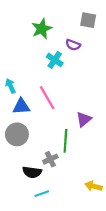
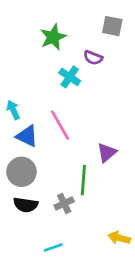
blue triangle: (21, 106) -> (27, 136), turned 30
black semicircle: (32, 172) -> (26, 205), moved

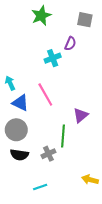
green star: (53, 37) -> (41, 16), moved
purple semicircle: (93, 58) -> (70, 44), turned -88
cyan cross: (70, 77) -> (53, 58), turned 35

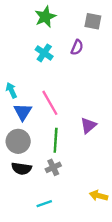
cyan cross: (53, 58) -> (44, 53), moved, turned -35
blue triangle: (20, 103) -> (23, 112), turned 36
green line: (63, 136) -> (56, 140), moved

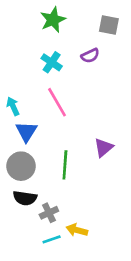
purple semicircle: (77, 47) -> (90, 56), turned 42
pink line: (50, 103) -> (57, 102), moved
gray cross: (53, 167) -> (49, 213), moved
yellow arrow: (99, 196) -> (77, 230), moved

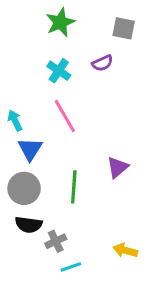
yellow arrow: (77, 230) -> (125, 250), moved
cyan line: (52, 239) -> (71, 267), moved

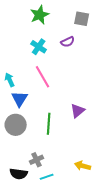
black semicircle: (29, 225) -> (19, 174), moved

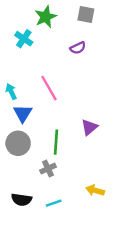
gray square: (82, 19) -> (86, 15), moved
cyan cross: (39, 47) -> (24, 39), moved
gray cross: (37, 160) -> (48, 169), moved

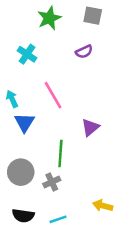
cyan cross: (24, 39) -> (27, 54), moved
purple triangle: (89, 127) -> (90, 127), moved
gray circle: (18, 143) -> (21, 172), moved

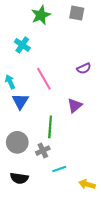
purple semicircle: (84, 52) -> (84, 68), moved
yellow arrow: (103, 206) -> (87, 184), moved
cyan line: (58, 219) -> (59, 169), moved

